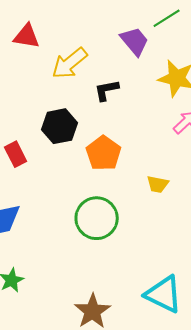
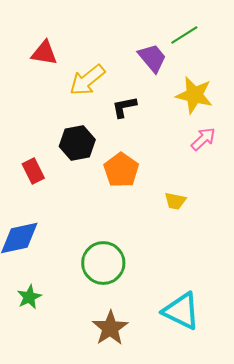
green circle: (97, 218) -> (103, 263), moved

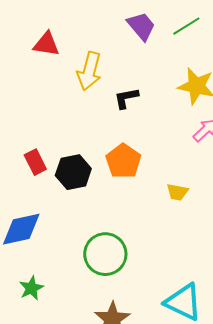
purple trapezoid: (152, 58) -> (141, 26), moved
yellow arrow: (87, 80) -> (89, 71), turned -36
black hexagon: (77, 143) -> (73, 172), moved

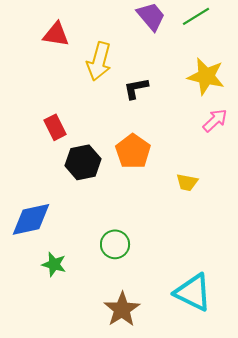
red rectangle: (35, 162) -> (55, 127), moved
green circle: (105, 254) -> (115, 244), size x0.7
green star: (31, 288) -> (54, 264), moved, turned -30

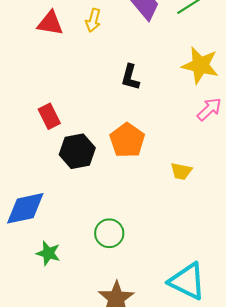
yellow arrow: (99, 61) -> (93, 20), moved, size x0.6
black L-shape: (136, 88) -> (130, 77), turned -64

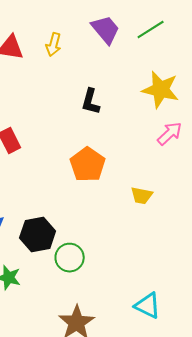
black hexagon: (77, 151) -> (38, 235), moved
cyan triangle: (187, 281) -> (148, 306), size x0.7

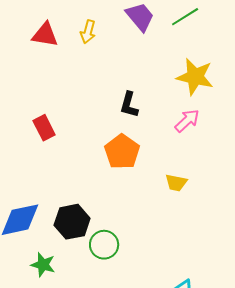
black L-shape: (91, 102) -> (129, 105), moved
pink arrow: (170, 134) -> (187, 121), moved

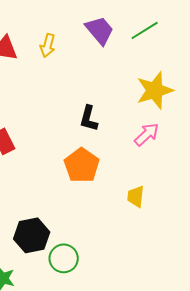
yellow star: (195, 77) -> (155, 90), turned -30
yellow trapezoid: (176, 183) -> (136, 196), turned 85

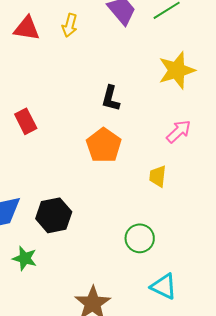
pink arrow: (147, 134) -> (179, 131), moved
green circle: (64, 258) -> (140, 238), moved

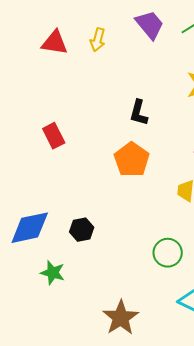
black hexagon: (54, 215) -> (82, 230), size x0.7

